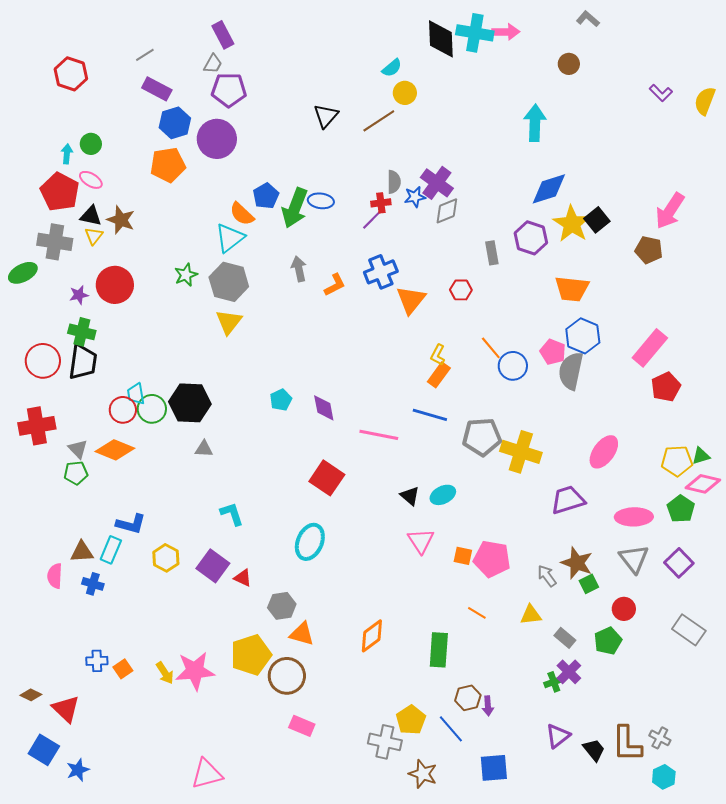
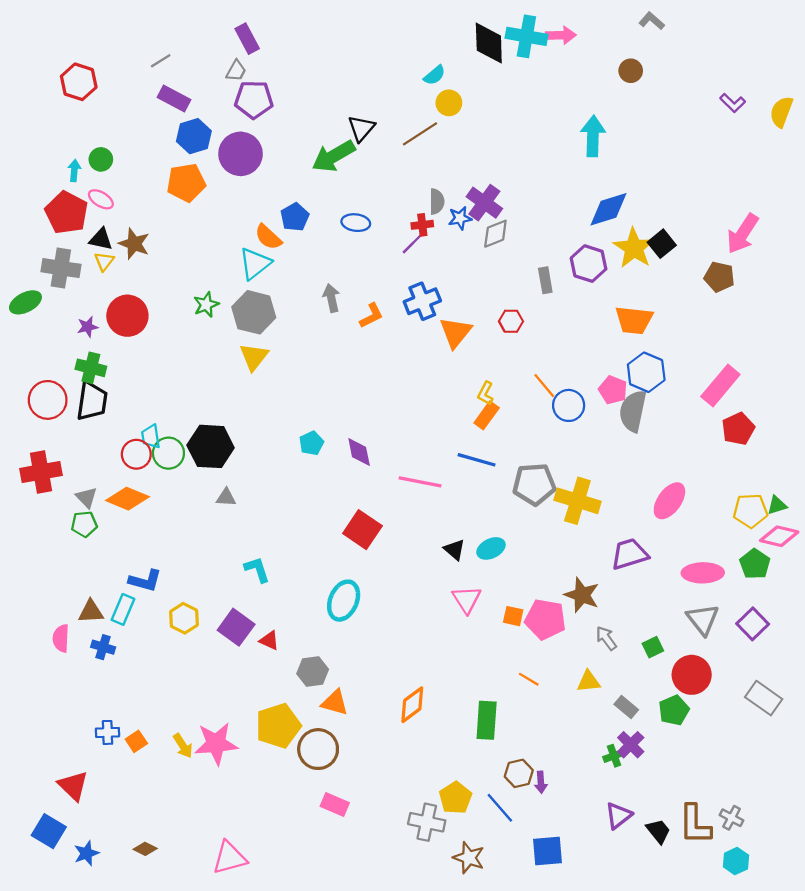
green arrow: (295, 208) -> (334, 156), moved, turned 39
brown star: (577, 563) -> (582, 595), moved
red circle: (624, 609) -> (692, 675), size x1.5
brown diamond: (31, 695) -> (145, 849), moved

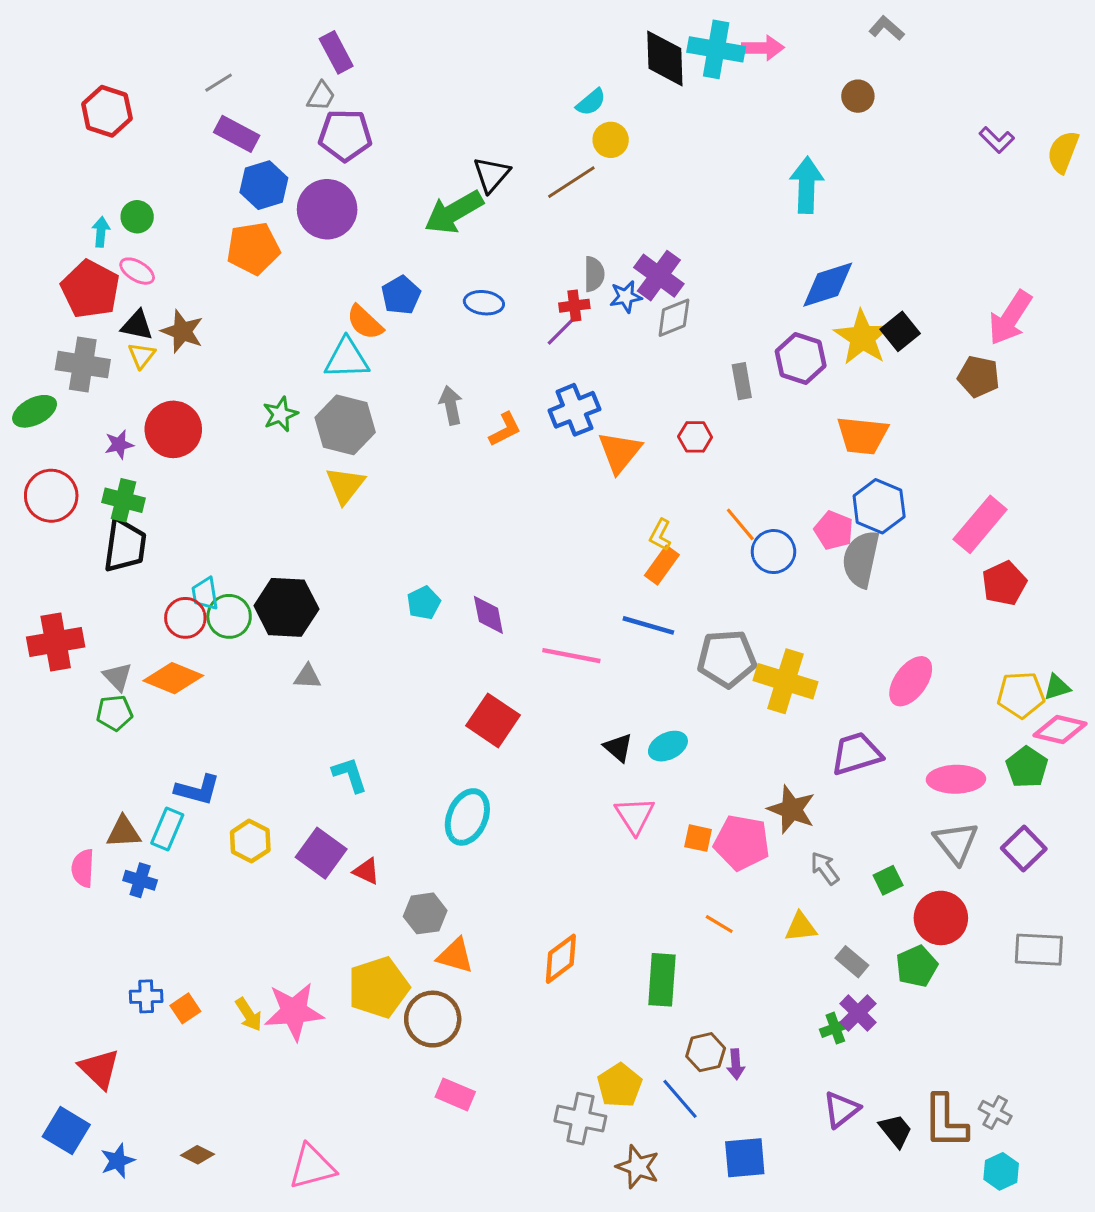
cyan triangle: (255, 264) -> (347, 359), turned 36
red circle: (48, 400) -> (51, 496), moved
gray rectangle: (764, 698) -> (1039, 950), turned -32

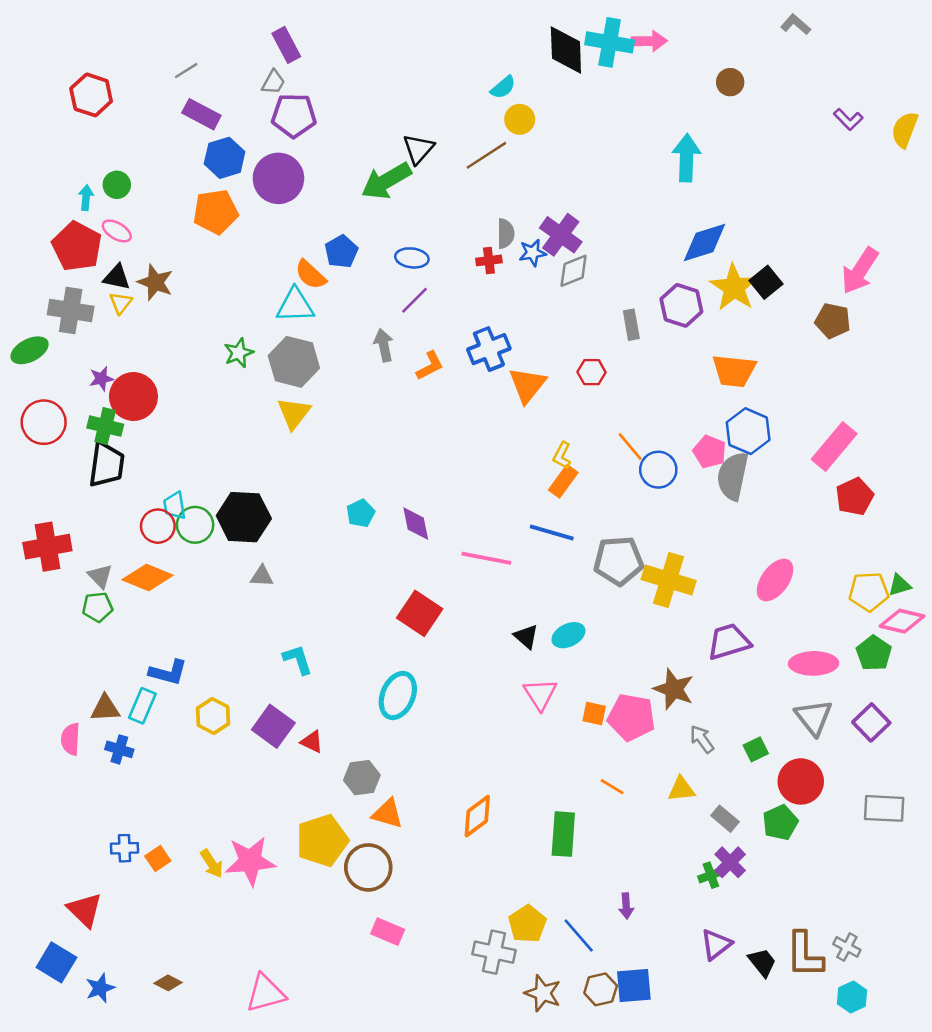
gray L-shape: (887, 28) -> (796, 24), moved
purple line: (562, 330) -> (414, 300), moved
red circle: (173, 429) -> (133, 397), moved
brown hexagon: (706, 1052) -> (601, 989), moved

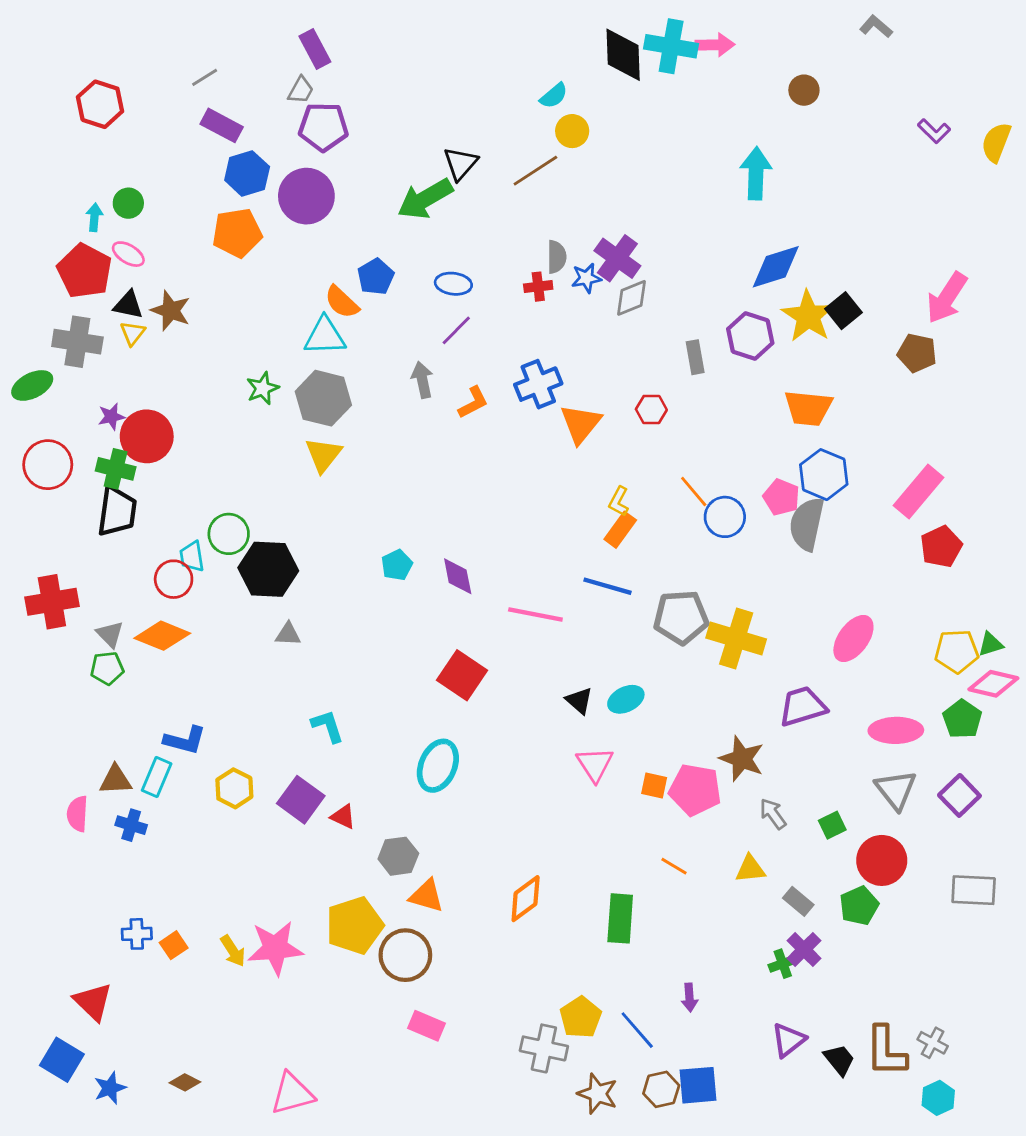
green circle: (195, 525) -> (229, 534), moved

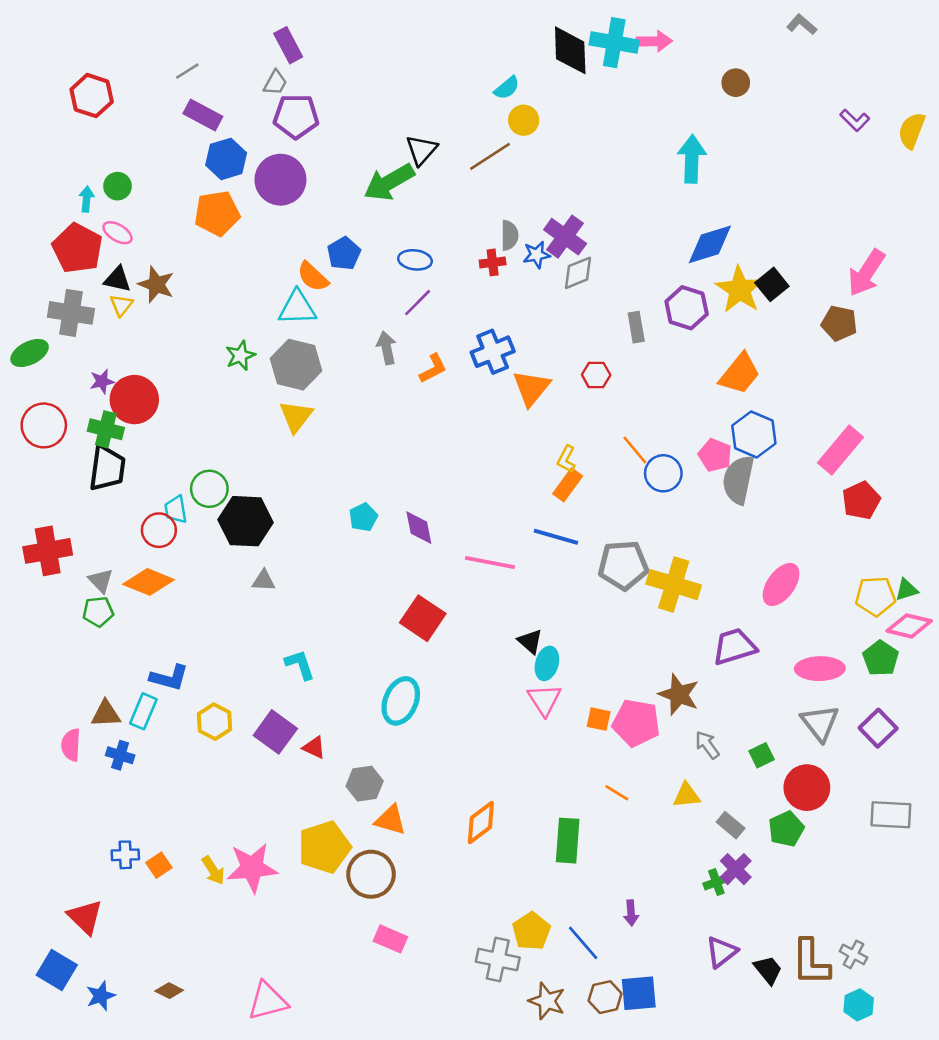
orange trapezoid: (808, 408) -> (740, 374), turned -57
cyan ellipse: (626, 699) -> (547, 663), moved, turned -48

